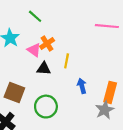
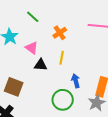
orange cross: (47, 44) -> (60, 33), moved
green circle: (46, 107) -> (63, 100), moved

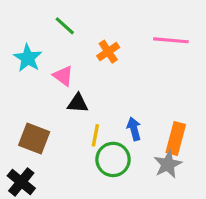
yellow line: (62, 58) -> (95, 135), moved

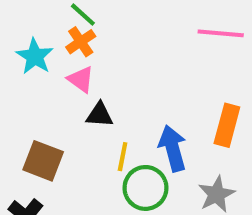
orange cross: (108, 52) -> (81, 42), moved
blue arrow: (134, 129) -> (173, 148), size x1.5
orange rectangle: (176, 139) -> (227, 125), moved

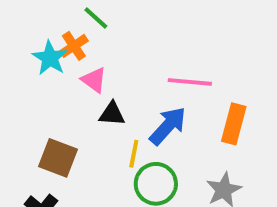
pink line: (221, 33) -> (190, 82), moved
orange cross: (81, 42) -> (74, 46), moved
blue arrow: (173, 148) -> (168, 126), moved, turned 57

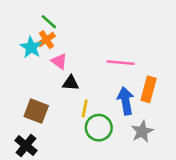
green line: (96, 18) -> (49, 22), moved
blue arrow: (168, 126) -> (126, 101), moved, turned -52

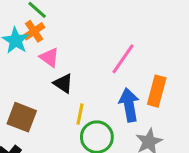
pink line: (120, 63) -> (123, 59), turned -60
black triangle: (71, 83) -> (63, 83), turned 30

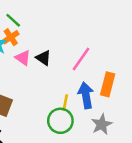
black triangle: (63, 83) -> (43, 58), moved
yellow line: (80, 114) -> (65, 103), moved

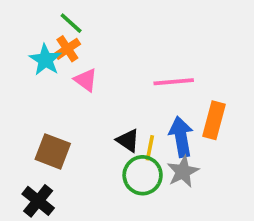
black triangle: (43, 58) -> (128, 140), moved
pink line: (81, 59) -> (174, 82), turned 50
gray star: (102, 124) -> (183, 172), moved

